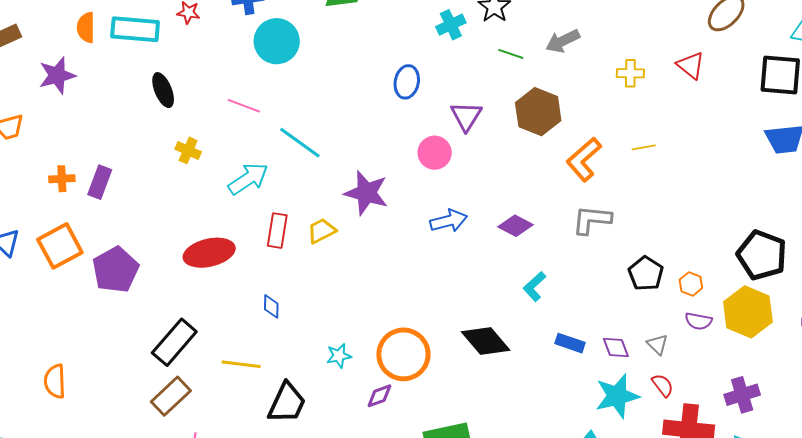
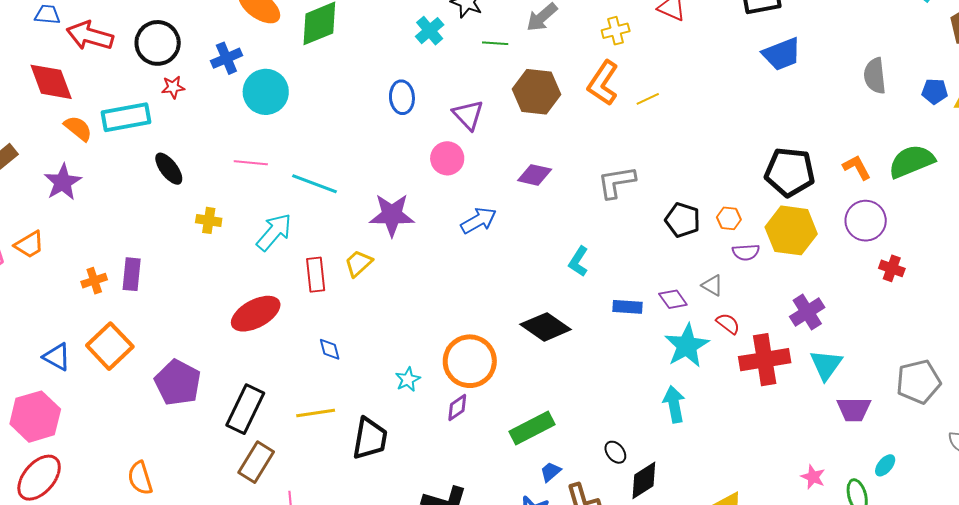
orange semicircle: (86, 27) -> (78, 128), turned 144
orange L-shape: (584, 159) -> (603, 83), moved
purple diamond: (515, 226) -> (535, 175), moved
purple pentagon: (115, 270) -> (178, 383), moved

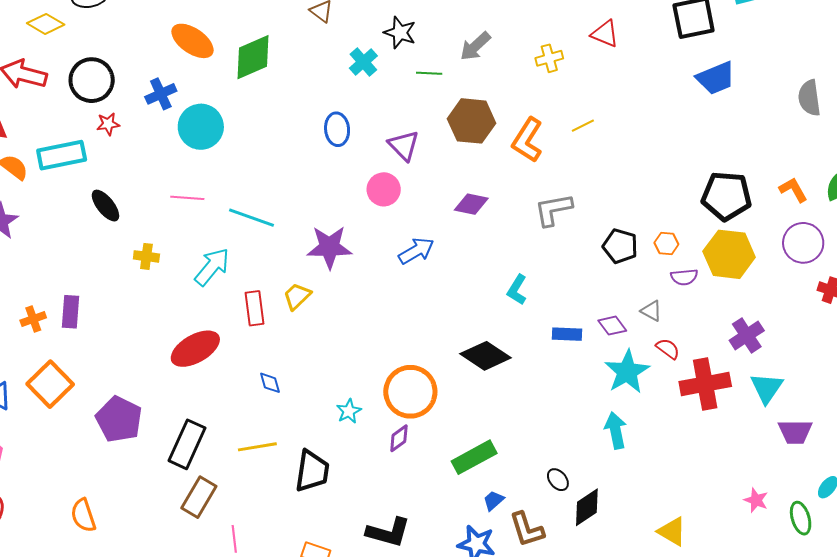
orange L-shape: (603, 83) -> (527, 140), moved

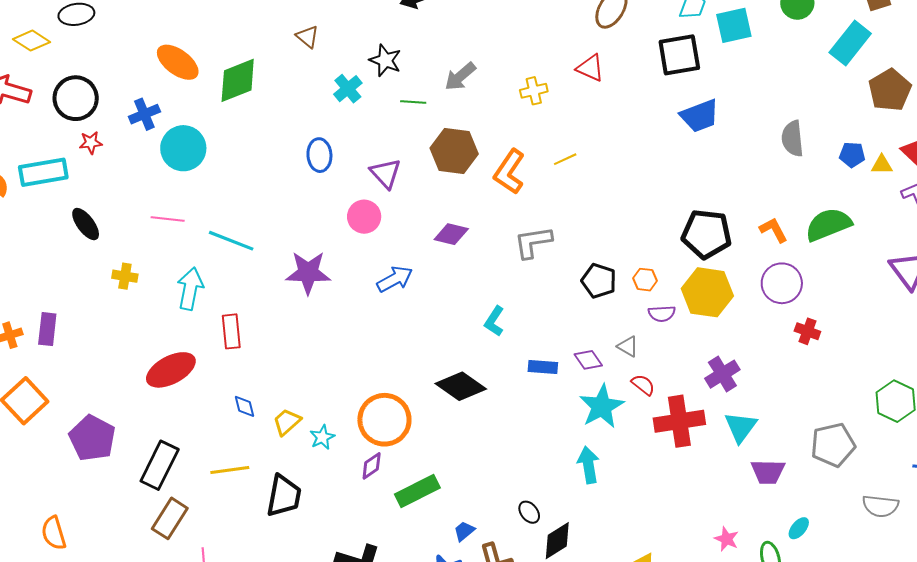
cyan arrow: (212, 267) -> (190, 289), turned -30
yellow trapezoid: (297, 296) -> (287, 422), moved
green rectangle: (474, 457) -> (417, 491), moved

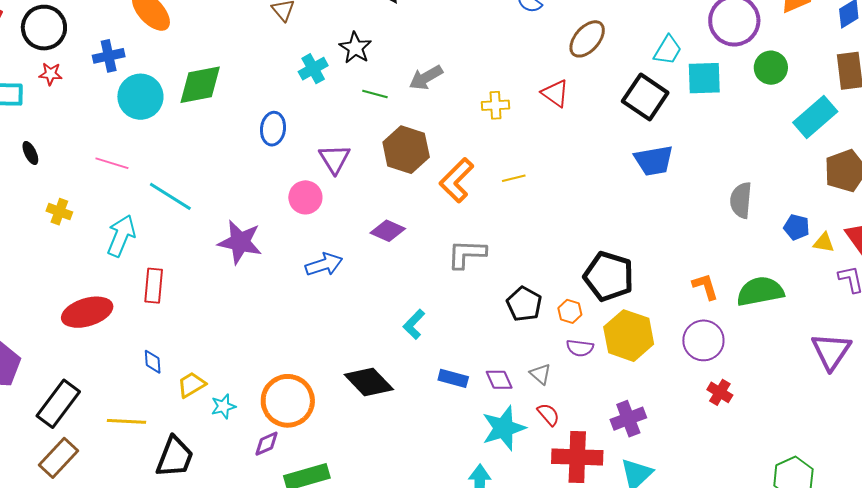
black square: (679, 55) -> (645, 97), turned 33
green diamond: (238, 80) -> (200, 85), moved
black ellipse: (86, 224) -> (30, 153), size x0.7
black pentagon: (706, 234) -> (609, 276), moved

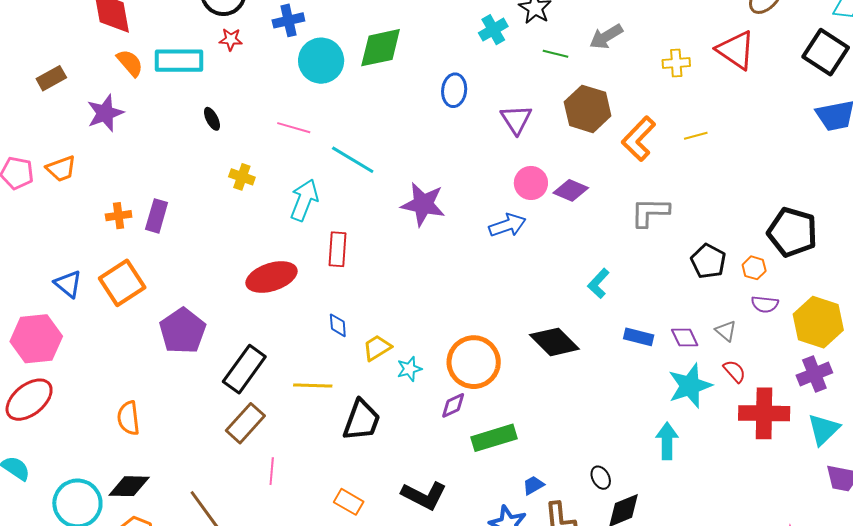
red triangle: (555, 93) -> (736, 50), size x1.4
pink circle: (305, 197) -> (531, 183), moved
yellow hexagon: (629, 336) -> (818, 322), moved

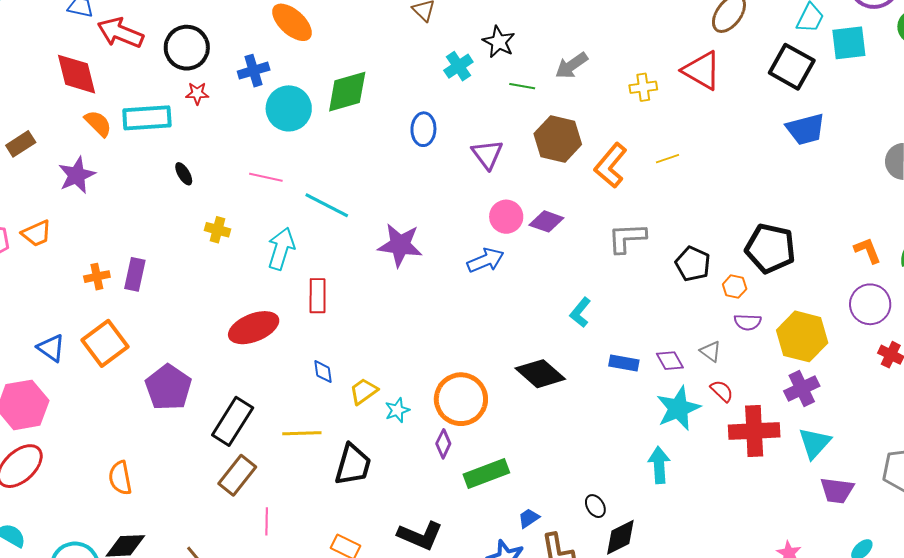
black pentagon: (708, 261) -> (693, 264), moved
purple diamond: (453, 405) -> (443, 444), turned -36

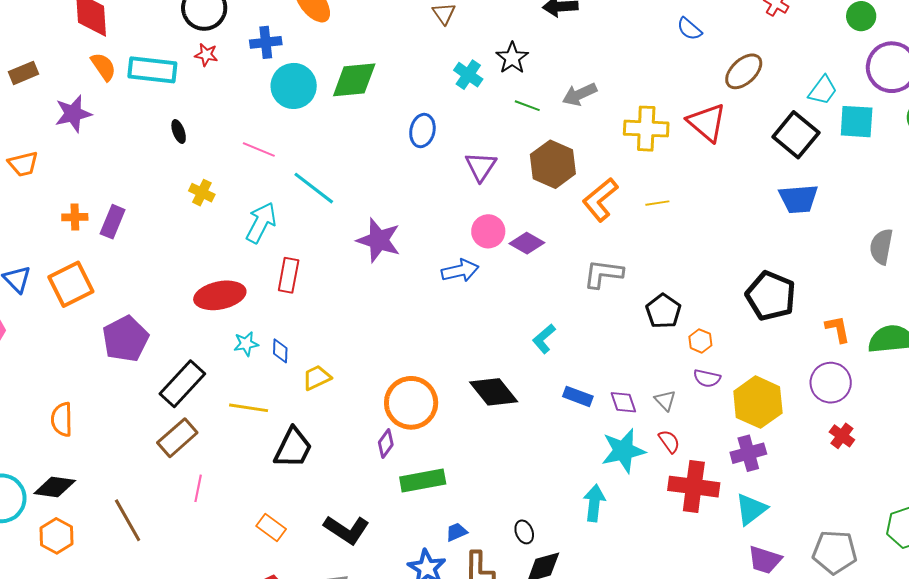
cyan cross: (458, 66) -> (468, 75), turned -32
yellow cross: (643, 87) -> (646, 129), size x1.6
black pentagon: (770, 248) -> (771, 296), moved
cyan star: (397, 410) -> (246, 344), moved

